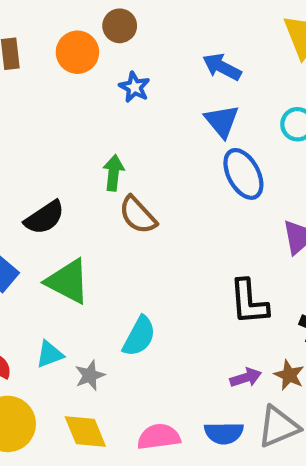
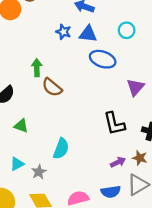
blue star: (134, 87) -> (63, 32), moved
blue triangle: (222, 121) -> (88, 34), turned -36
blue ellipse: (243, 174) -> (103, 59), turned -35
green triangle: (68, 281) -> (21, 126), size x0.6

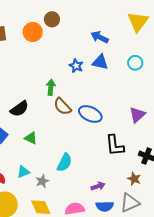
blue star: (63, 32) -> (76, 66), moved
blue ellipse: (103, 59) -> (90, 114), moved
purple arrow: (118, 162) -> (98, 186), moved

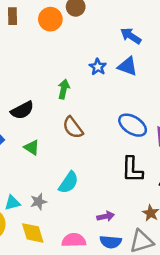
brown semicircle: (62, 107) -> (73, 128), moved
blue ellipse: (90, 114) -> (133, 125), moved
cyan triangle: (23, 172) -> (12, 203), moved

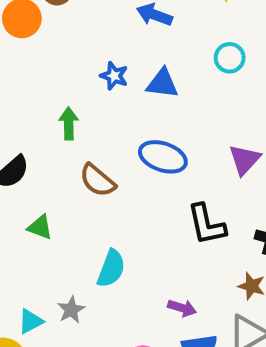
blue triangle: (128, 66) -> (162, 84), moved
blue ellipse: (133, 125) -> (163, 157), moved
purple arrow: (106, 216) -> (182, 308), turned 42

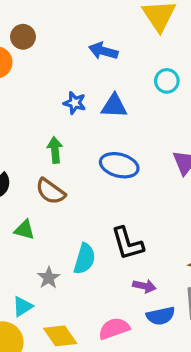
green arrow: (69, 123) -> (55, 150), moved
brown semicircle: (98, 180) -> (50, 191), moved
black L-shape: (207, 224) -> (127, 243), moved
gray star: (71, 310) -> (49, 278), moved

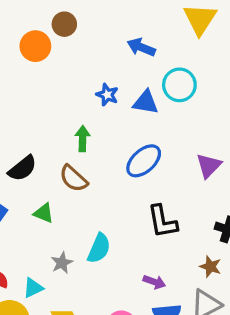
cyan circle: (167, 81) -> (179, 85), moved, size x1.4
blue ellipse: (119, 165) -> (144, 161), turned -63
black L-shape: (127, 243) -> (162, 222), moved

